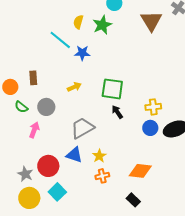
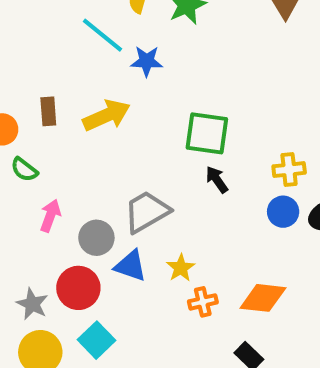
yellow arrow: (74, 87) -> (106, 115), moved, size x1.6
gray circle: (46, 107) -> (96, 238), moved
orange cross: (102, 176) -> (203, 302), moved

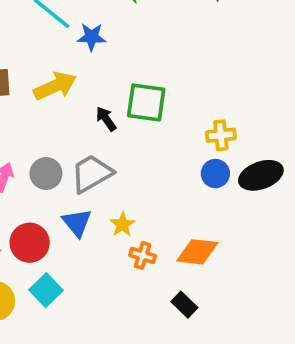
black arrow: (217, 180) -> (106, 119), moved
gray circle: (96, 238) -> (46, 174), moved
blue triangle: (131, 266) -> (77, 223), turned 32
orange cross: (203, 302) -> (143, 255), turned 30

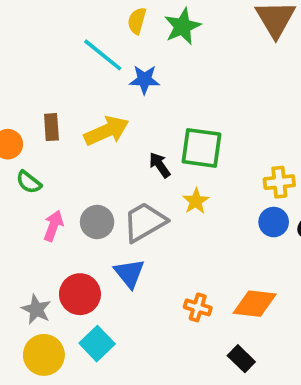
yellow star: (122, 225) -> (196, 201), moved

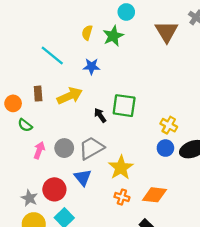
cyan line: (103, 55) -> (52, 56), moved
yellow cross: (279, 182) -> (169, 125), turned 35
yellow star: (196, 201) -> (121, 168), moved, size x1.6

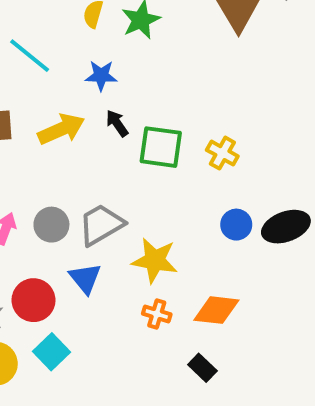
black arrow: (100, 115) -> (117, 123), moved
yellow cross: (169, 125) -> (222, 153), moved
yellow star: (121, 168) -> (155, 260), turned -30

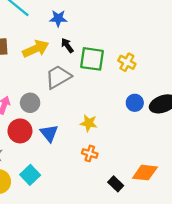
gray trapezoid: (101, 225) -> (58, 77), moved
yellow star: (155, 260) -> (89, 123), size x0.7
red circle: (34, 300) -> (20, 131), moved
orange diamond: (216, 310) -> (145, 173), moved

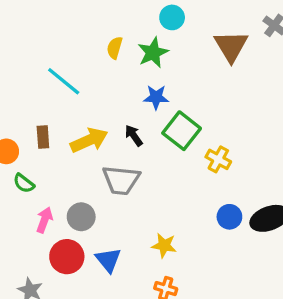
blue star: (58, 18) -> (156, 97), moved
green square: (92, 59) -> (182, 131), moved, turned 30
gray trapezoid: (58, 77) -> (121, 180), turned -144

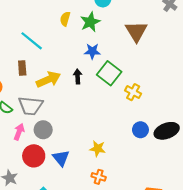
brown triangle: (231, 46) -> (136, 31), moved
black arrow: (134, 135) -> (78, 76), turned 32
brown rectangle: (43, 137) -> (22, 68), moved
gray trapezoid: (121, 180) -> (31, 106), moved

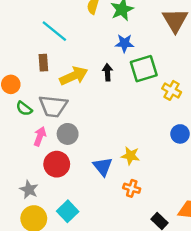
green square: (109, 73) -> (144, 69), turned 35
blue triangle: (61, 158) -> (103, 167), moved

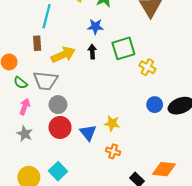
cyan line: (54, 31) -> (47, 16), turned 65
blue star: (124, 43) -> (95, 27), moved
pink arrow: (40, 136) -> (25, 107), moved
red circle: (57, 164) -> (60, 127), moved
gray star: (29, 190) -> (25, 134), moved

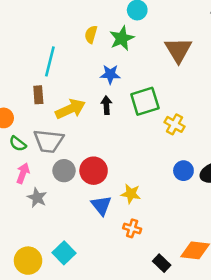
red circle: (60, 127) -> (94, 171), moved
gray star: (25, 134) -> (37, 198), moved

